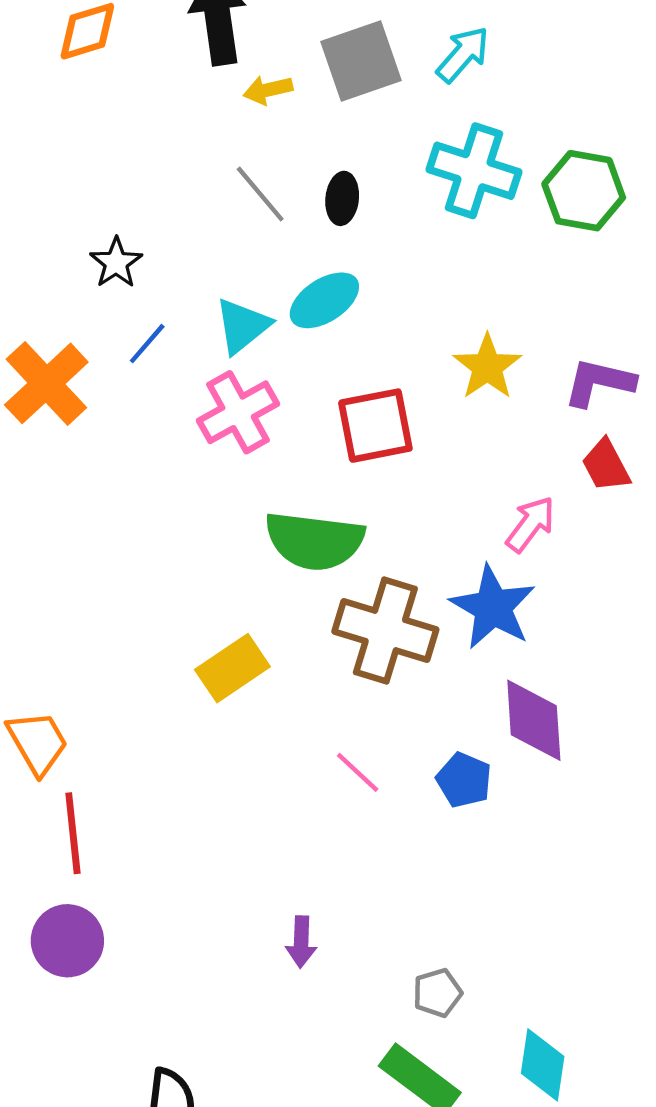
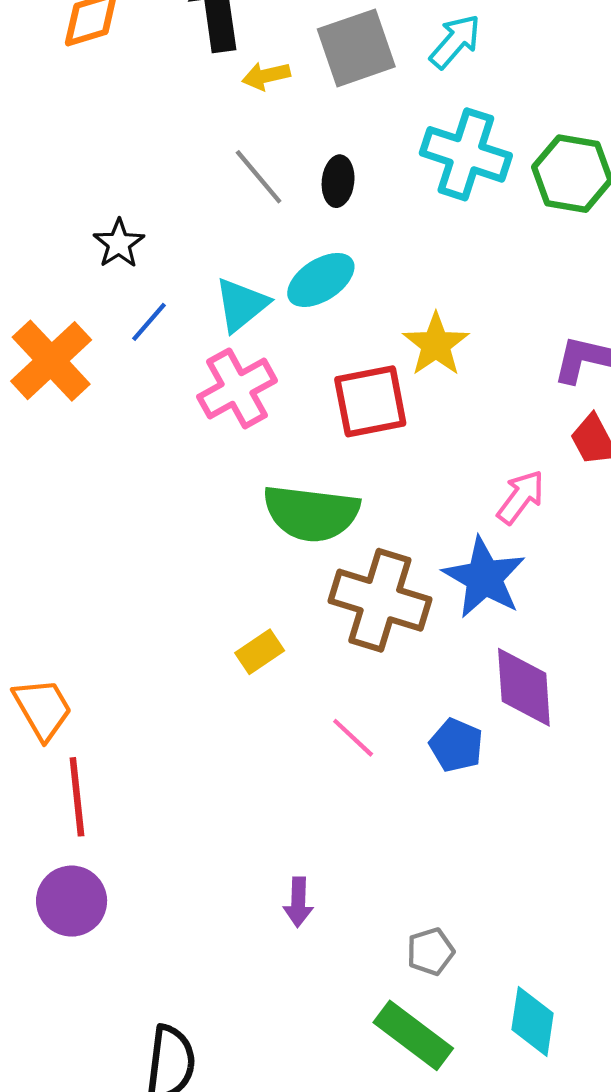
yellow star: (487, 367) -> (436, 344), moved
yellow rectangle: (232, 668) -> (260, 652), moved, size x0.7

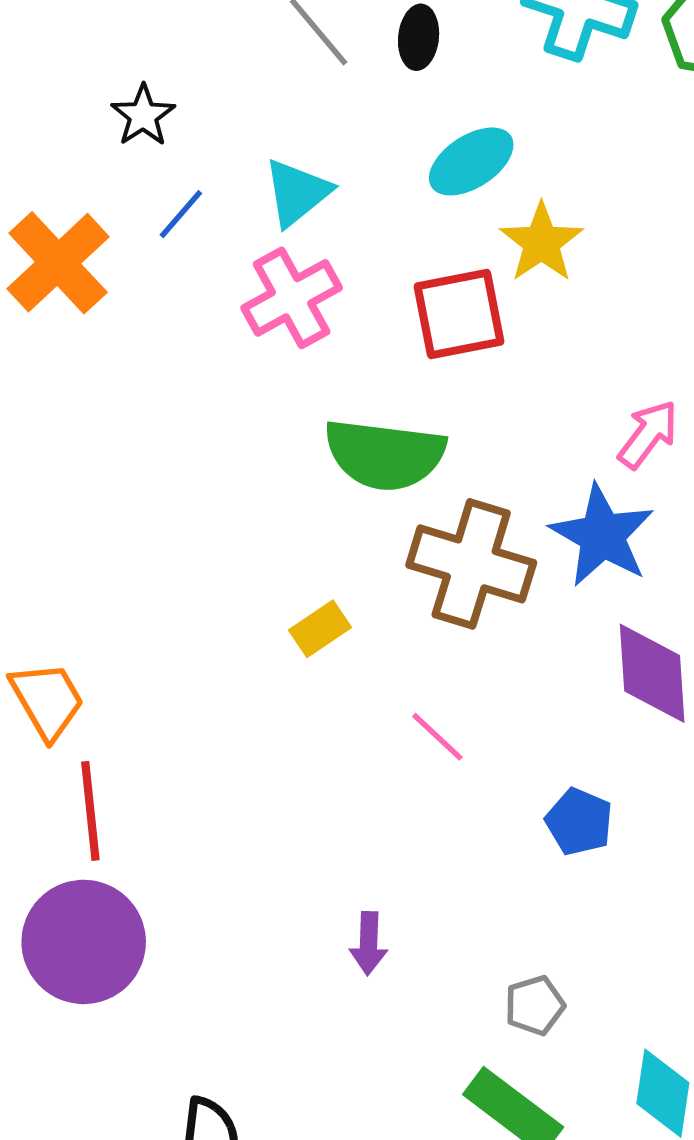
cyan ellipse: (321, 280) -> (471, 161), moved
blue pentagon: (456, 745) -> (579, 822), moved
purple circle: (72, 901) -> (84, 942), size x1.4

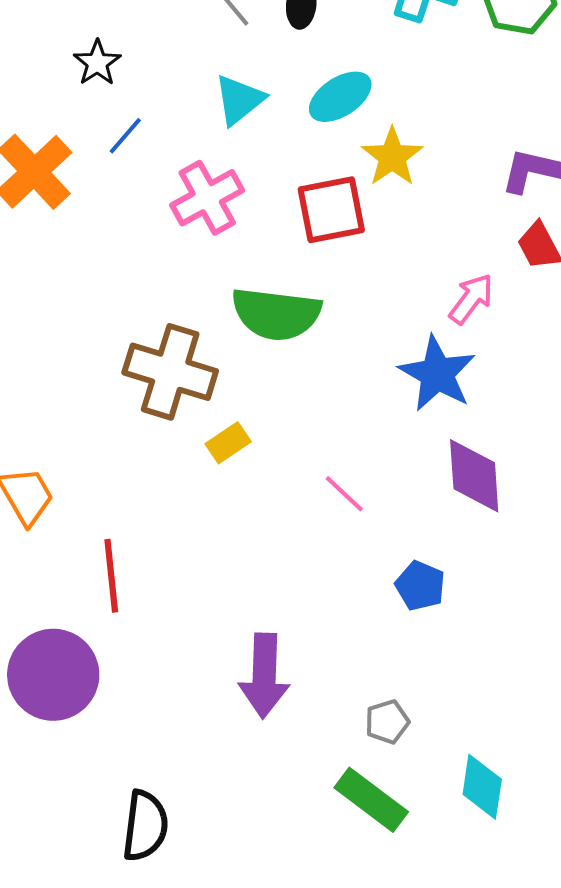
cyan triangle: (297, 193) -> (239, 100), moved
brown cross: (471, 564) -> (170, 372), moved
pink line: (437, 737) -> (344, 494), moved
red line: (90, 811) -> (111, 576), moved
purple arrow: (369, 943) -> (264, 676), size x1.8

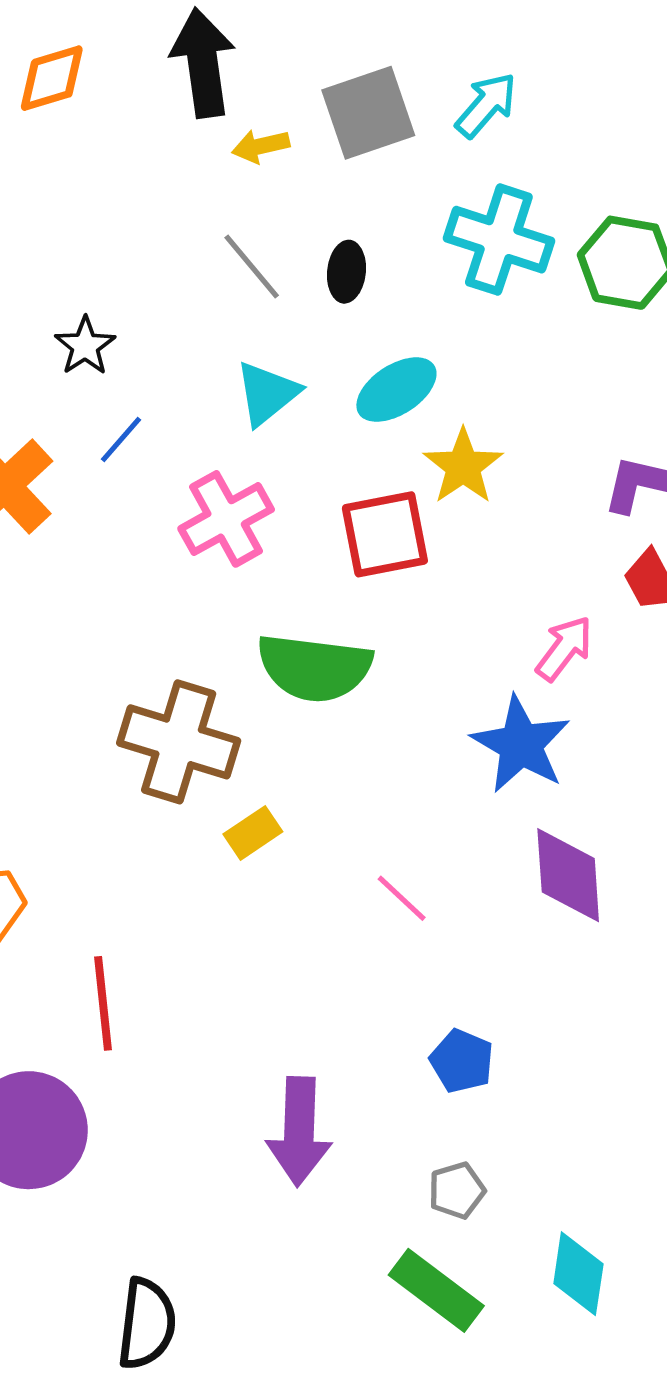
blue pentagon: (420, 586) -> (462, 1061), moved

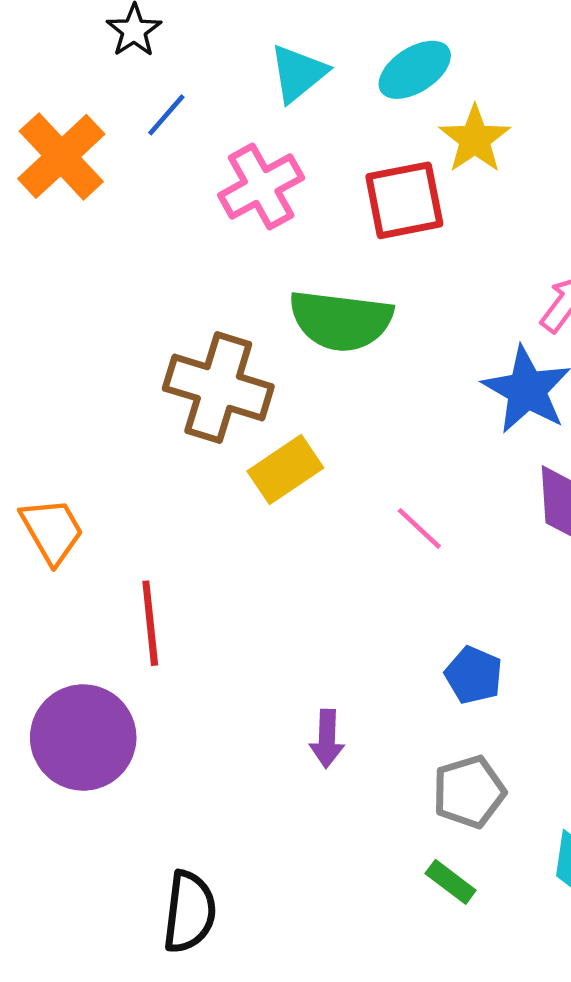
yellow rectangle: (253, 833) -> (285, 469), size x1.4
purple arrow: (299, 1131) -> (327, 739), size x0.6
gray pentagon: (457, 1190) -> (469, 792), size x1.4
green rectangle: (436, 1290) -> (451, 882), size x0.6

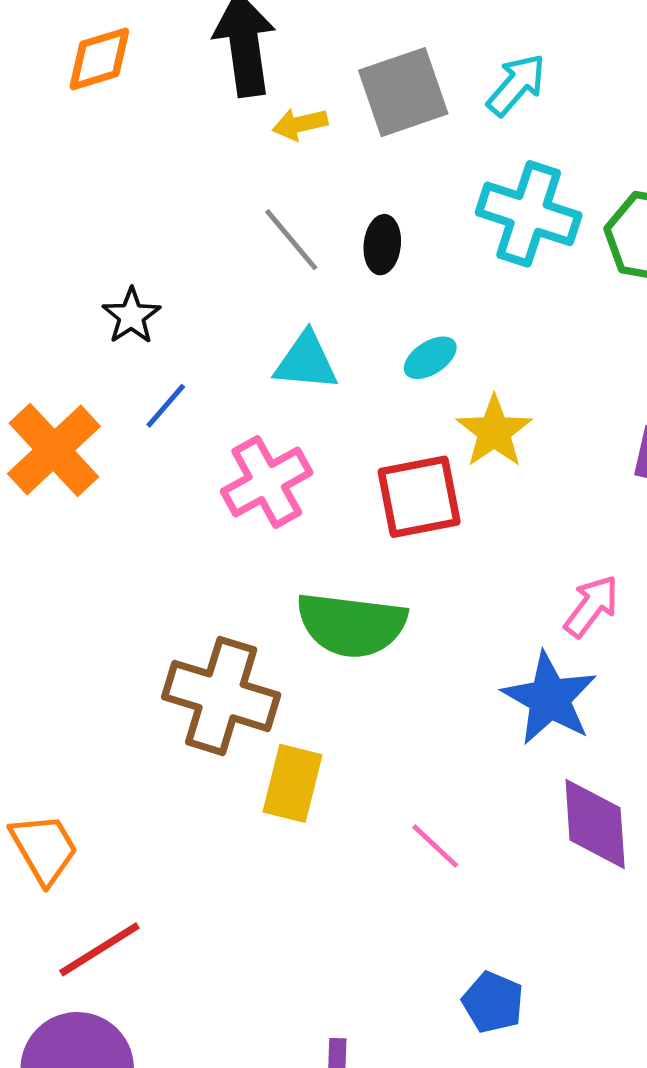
cyan ellipse: (415, 70) -> (430, 358), size x0.7
cyan triangle: (298, 73) -> (306, 361), turned 44
yellow rectangle: (285, 469) -> (292, 783), turned -42
red line: (150, 623) -> (99, 949), moved, turned 64

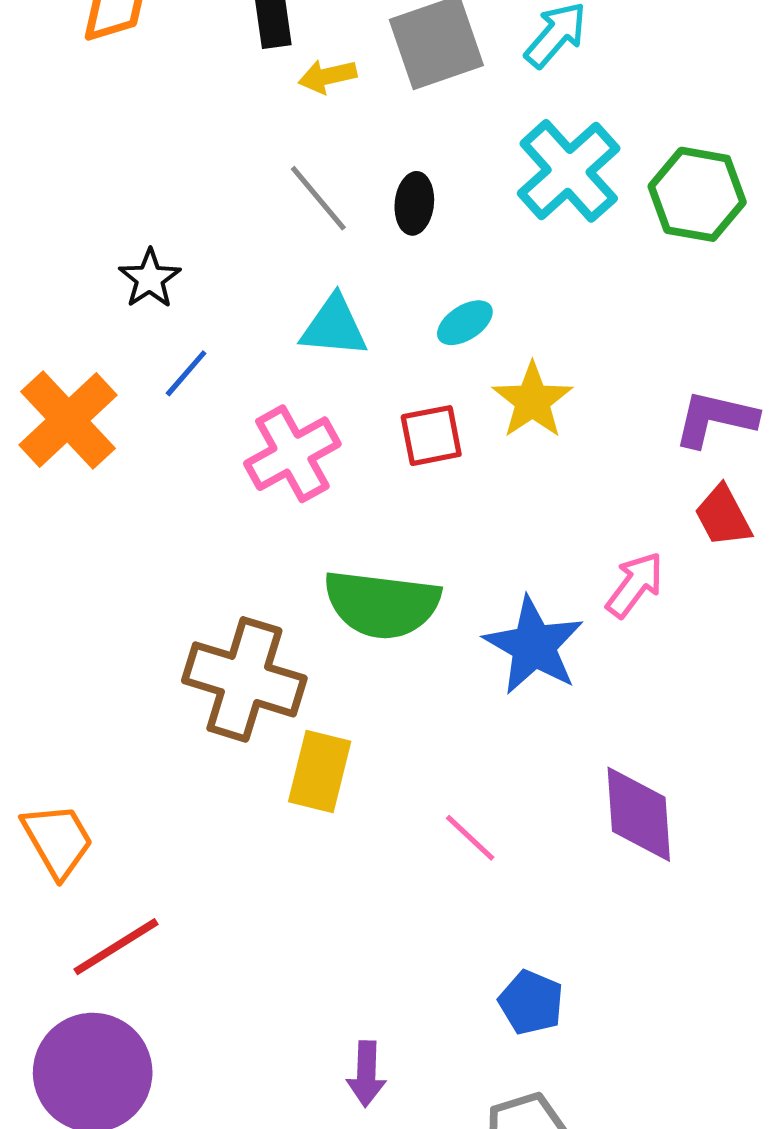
cyan cross: (529, 214) -> (569, 171), turned 30
red square: (419, 497) -> (431, 436), moved, size x0.7
blue star: (550, 698) -> (534, 646), moved

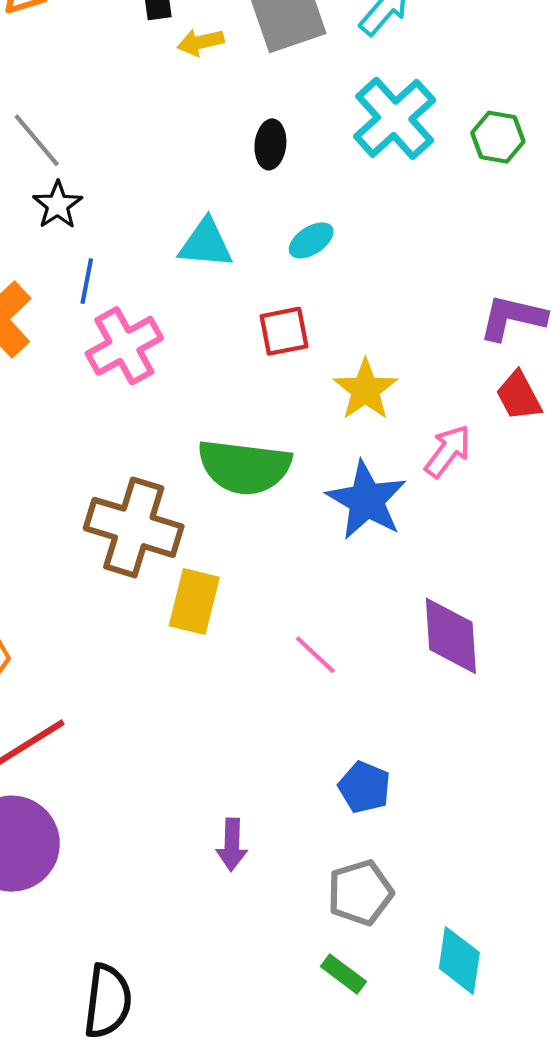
green hexagon: (697, 194) -> (498, 137), size x0.7
gray line: (318, 198) -> (37, 140), moved
blue line: (186, 373) -> (87, 281), turned -30
yellow star: (532, 401) -> (365, 390), moved
pink cross: (292, 454) -> (124, 346), moved

